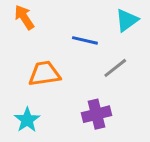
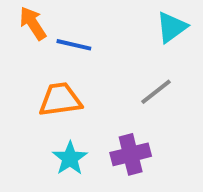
blue line: (85, 40) -> (74, 45), moved
cyan star: (27, 120) -> (70, 158), moved

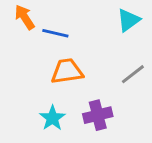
gray line: (156, 92) -> (133, 74), moved
orange trapezoid: (60, 100) -> (67, 71), moved

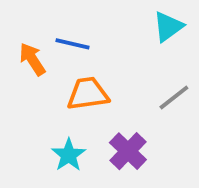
orange arrow: (25, 17) -> (32, 59), moved
purple cross: (98, 115) -> (128, 151), turned -32

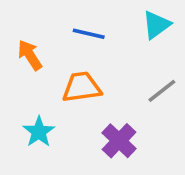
blue line: (72, 44) -> (89, 34), moved
cyan star: (69, 155) -> (39, 132), moved

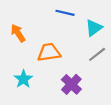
cyan triangle: (156, 25) -> (94, 28), moved
blue line: (89, 34) -> (65, 13), moved

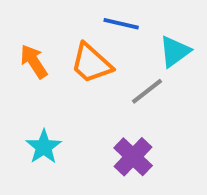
orange trapezoid: (49, 52) -> (91, 63), moved, turned -130
gray line: (97, 54) -> (147, 91), moved

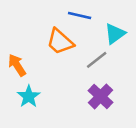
orange arrow: (34, 61) -> (17, 65), moved
purple cross: (133, 157) -> (100, 96), moved

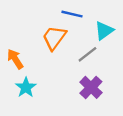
orange trapezoid: (60, 42) -> (54, 38), turned 84

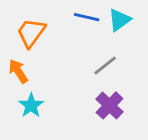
cyan triangle: (104, 31) -> (119, 20), moved
orange trapezoid: (54, 38) -> (31, 33), moved

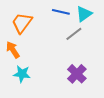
gray line: (105, 66) -> (74, 34), moved
cyan star: (31, 105) -> (22, 74), turned -30

